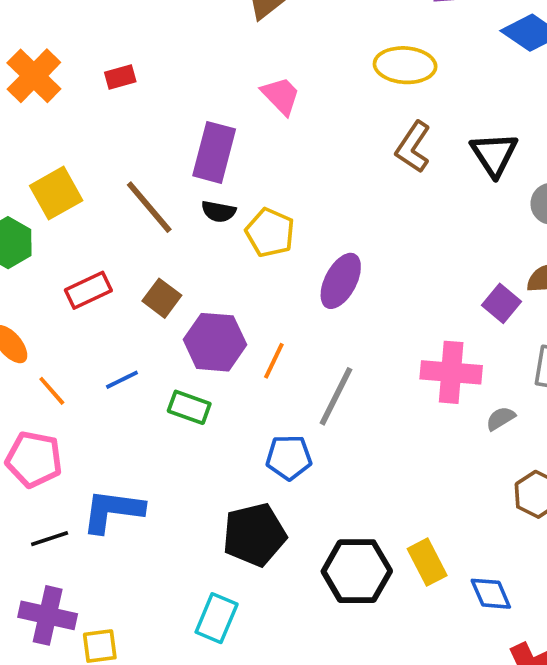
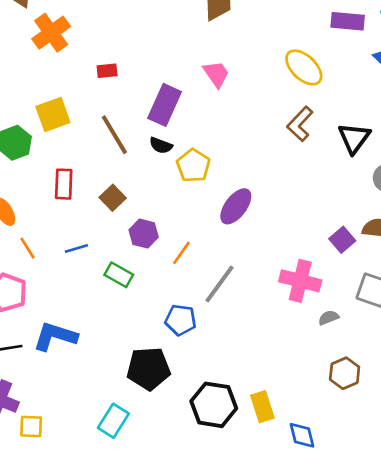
yellow ellipse: (405, 65) -> (304, 67), turned 30
red rectangle: (120, 77) -> (107, 71), moved
red rectangle: (88, 290) -> (64, 184), turned -72
purple hexagon: (215, 342) -> (144, 234), size x0.7

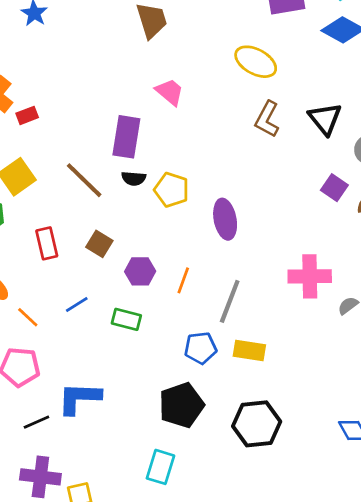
red rectangle: (107, 71) -> (27, 115), moved
purple ellipse: (236, 206) -> (225, 219), turned -33
purple square: (342, 240) -> (334, 188), moved
yellow rectangle: (262, 407) -> (249, 350), moved, turned -48

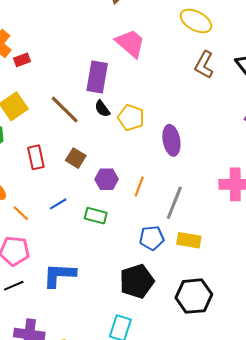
pink trapezoid: (170, 92) -> (130, 43), size x1.4
black semicircle: (134, 178) -> (102, 109), turned 48
black line: (36, 422) -> (14, 286), moved

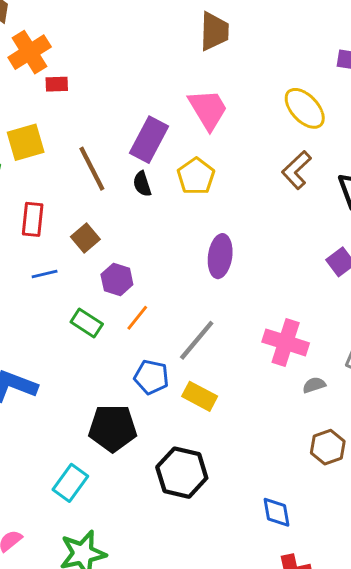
yellow pentagon: (131, 118) -> (196, 176), moved
orange line: (139, 187) -> (137, 318), moved
blue line: (58, 204) -> (45, 274), moved

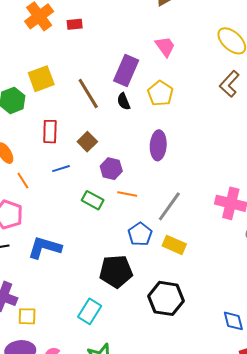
red rectangle: (57, 84) -> (75, 24), moved
pink trapezoid: (208, 109) -> (165, 47), size x0.7
purple ellipse: (220, 256) -> (158, 145), moved
orange line: (137, 318) -> (127, 194), turned 66
blue pentagon: (151, 377) -> (140, 234), turned 30

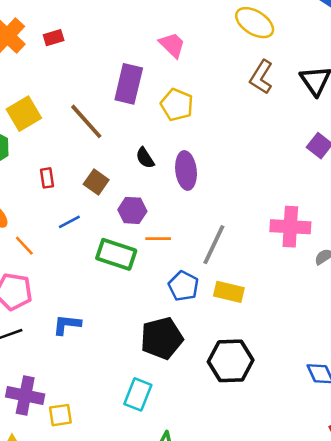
black semicircle: (124, 101) -> (145, 158), moved
red rectangle: (50, 132) -> (47, 178), size x0.7
green rectangle: (93, 200) -> (116, 254), size x1.4
blue L-shape: (45, 248) -> (67, 325), size x0.7

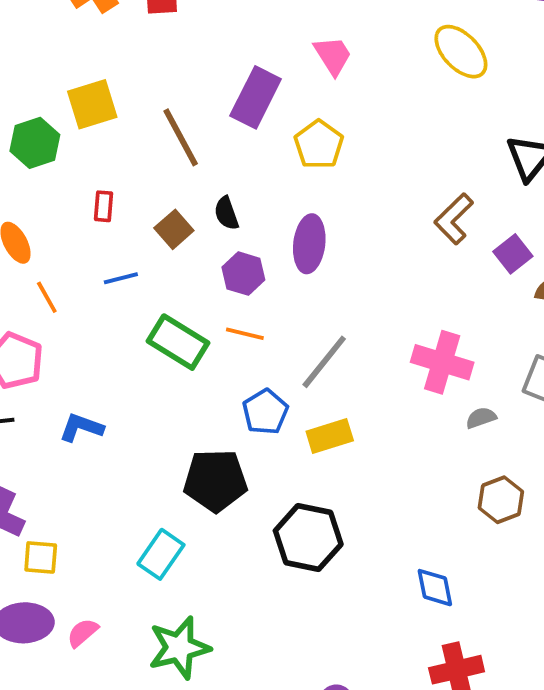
brown L-shape: (261, 77) -> (454, 219), moved
black semicircle: (145, 158) -> (226, 213), moved
purple hexagon: (132, 210) -> (243, 274), moved
yellow rectangle: (229, 292) -> (330, 436), turned -44

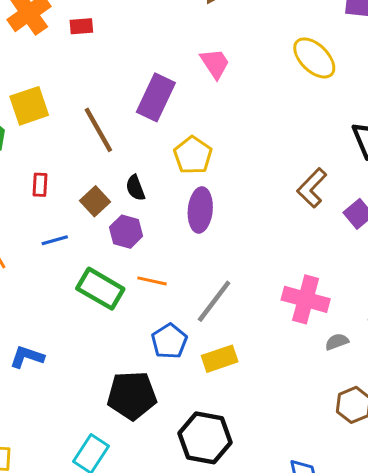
yellow pentagon: (319, 145) -> (193, 155), moved
purple hexagon: (243, 274) -> (126, 232), moved

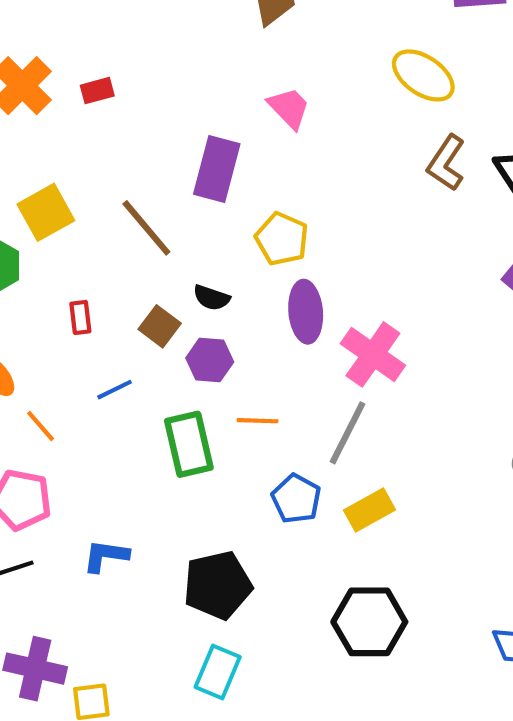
black semicircle: (135, 188) -> (211, 298), turned -40
brown L-shape: (312, 188) -> (446, 163), moved
green rectangle: (100, 289) -> (189, 444), turned 57
pink cross: (306, 299) -> (373, 354), moved, turned 30
black pentagon: (132, 395) -> (218, 585), moved

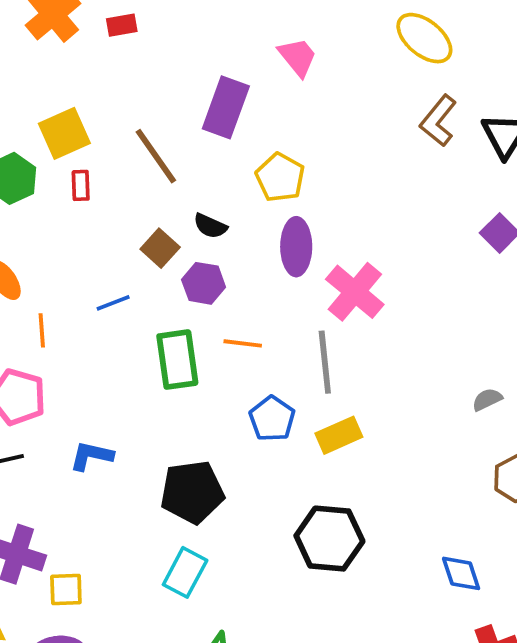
red rectangle: (80, 317) -> (81, 185), moved
orange line: (41, 426) -> (42, 330), turned 32
gray line: (347, 433) -> (325, 362), turned -38

